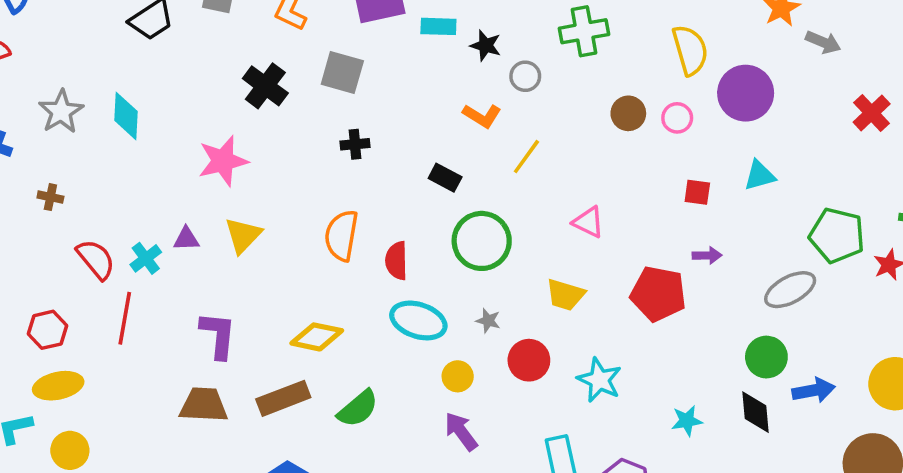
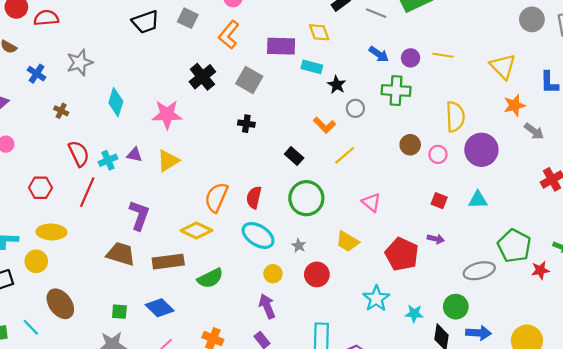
cyan diamond: (126, 116) -> (116, 102), moved
orange semicircle: (341, 235) -> (216, 197), moved
cyan star: (599, 380) -> (376, 298), moved
yellow ellipse: (58, 386) -> (51, 232), moved
cyan star: (687, 421) -> (414, 314), moved

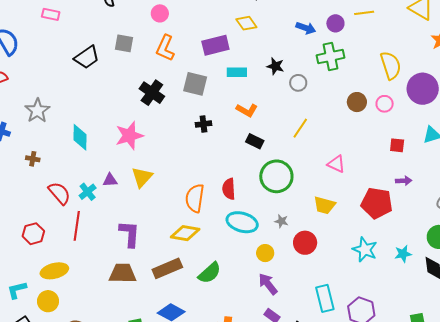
cyan rectangle: (312, 67) -> (237, 72), moved
orange L-shape: (324, 125) -> (247, 110), moved

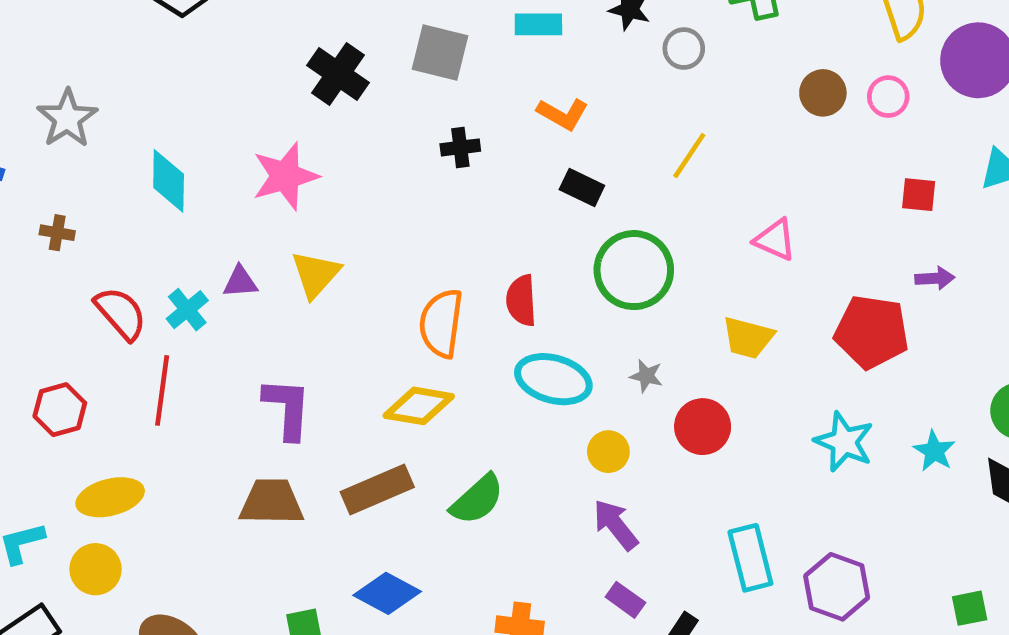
cyan star: (403, 254) -> (934, 451), turned -30

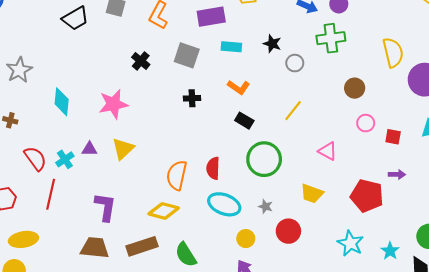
black cross: (338, 74) -> (141, 61), size x0.7
pink circle: (888, 97) -> (366, 123), moved
green semicircle: (477, 499) -> (186, 255), turned 95

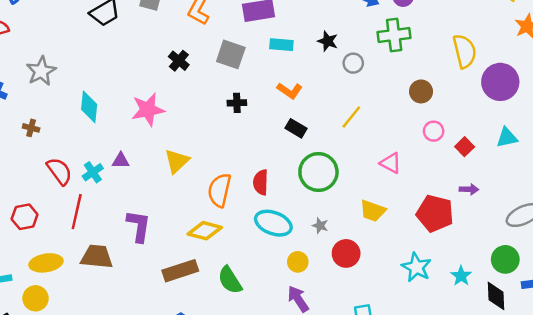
red square: (393, 137) -> (465, 147), turned 35
yellow triangle: (123, 149) -> (177, 161), moved
brown trapezoid: (95, 248) -> (97, 257), moved

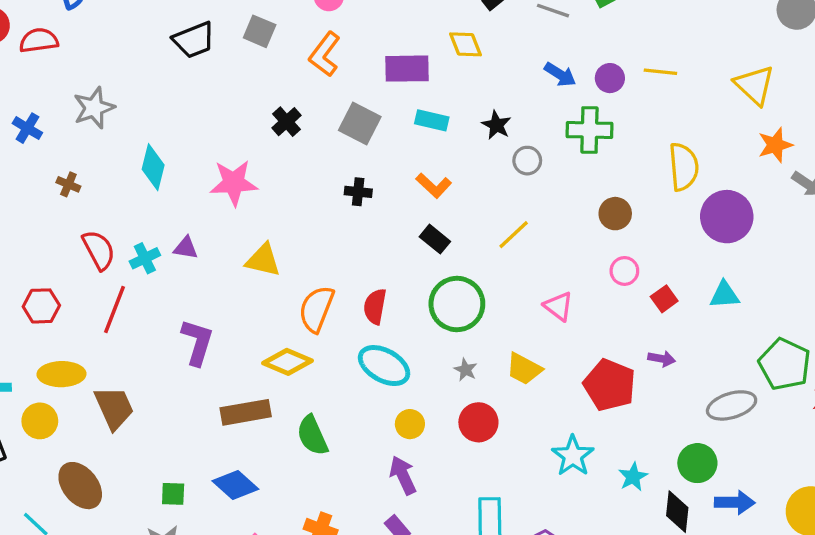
yellow triangle: (177, 161) -> (263, 260), turned 48
gray star: (320, 226) -> (466, 370), moved
brown trapezoid: (97, 257) -> (114, 408), moved, turned 52

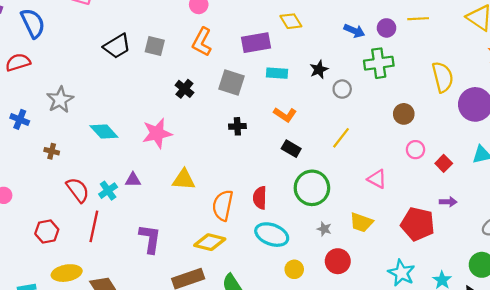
gray square: (260, 31) -> (155, 46), moved
black star: (496, 125) -> (319, 69), turned 30
cyan diamond: (153, 167) -> (104, 132), turned -48

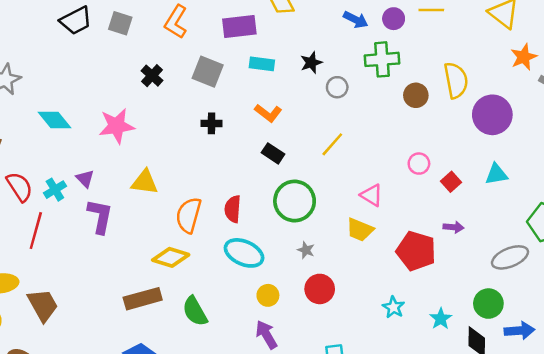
brown circle: (404, 114) -> (416, 95), moved
purple triangle: (133, 180) -> (85, 179), turned 42
yellow trapezoid: (361, 222) -> (360, 230), moved
purple L-shape: (150, 239) -> (100, 216), moved
cyan star: (401, 273) -> (394, 307), size x0.7

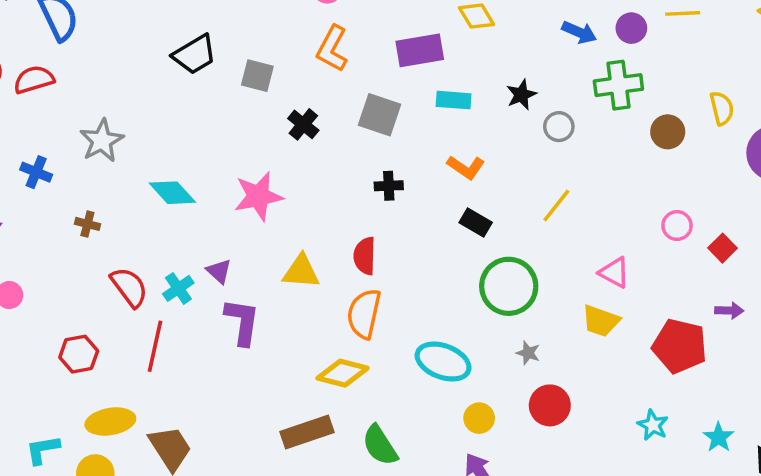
gray square: (120, 23) -> (257, 76), moved
yellow semicircle: (456, 80) -> (722, 108), size x0.7
red semicircle: (233, 209) -> (365, 256), moved

